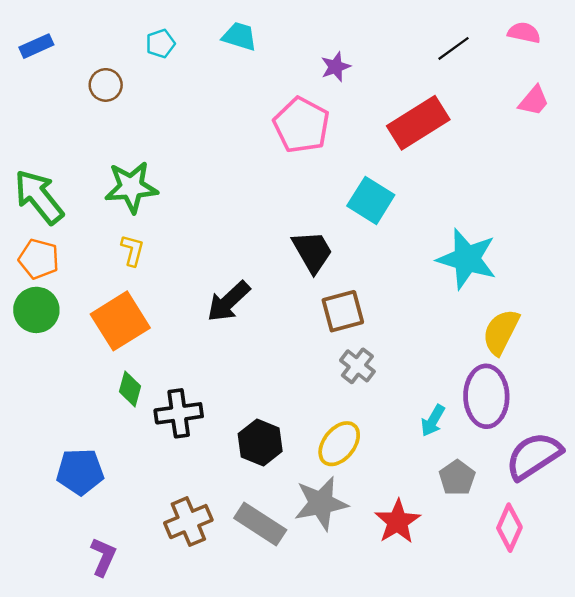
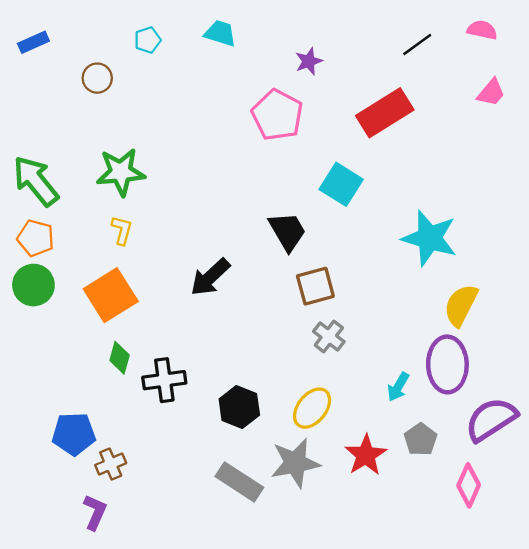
brown cross: (188, 522) -> (111, 464), moved, size x0.7
red star: (398, 522) -> (366, 455), moved

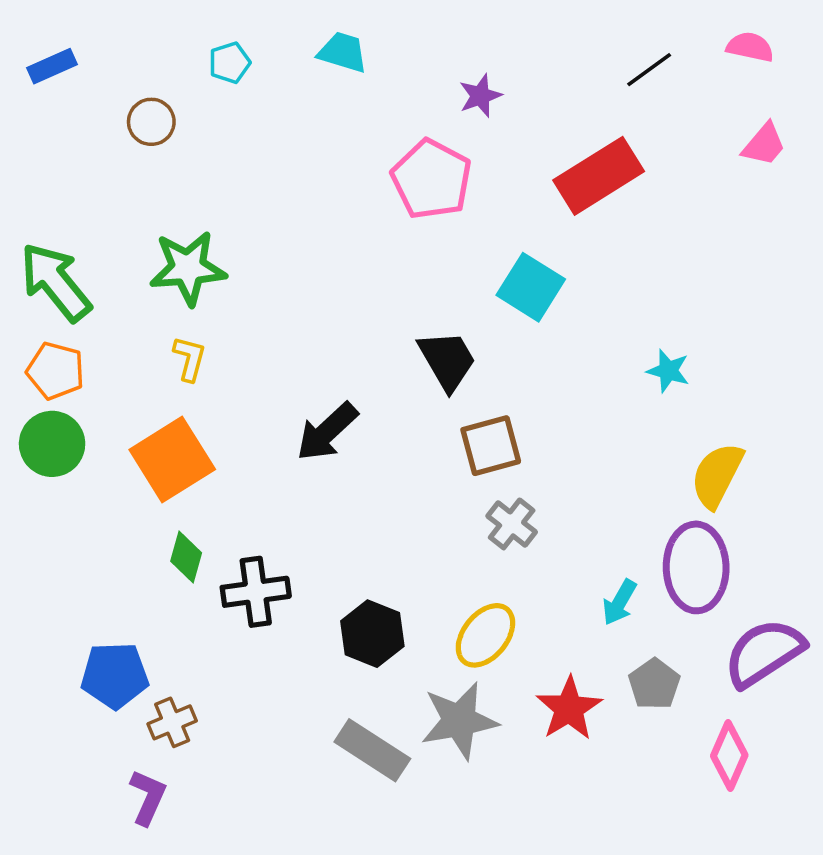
cyan star: (430, 238) -> (668, 371), size x0.5

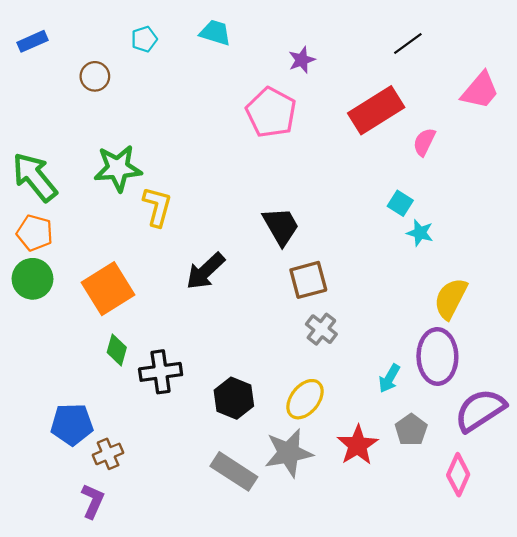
pink semicircle: (750, 47) -> (424, 142), moved, turned -76
pink trapezoid: (764, 144) -> (480, 91), size x1.4
cyan square: (531, 287) -> (400, 203), moved, size x0.6
yellow L-shape: (190, 359) -> (157, 207), moved, size x1.4

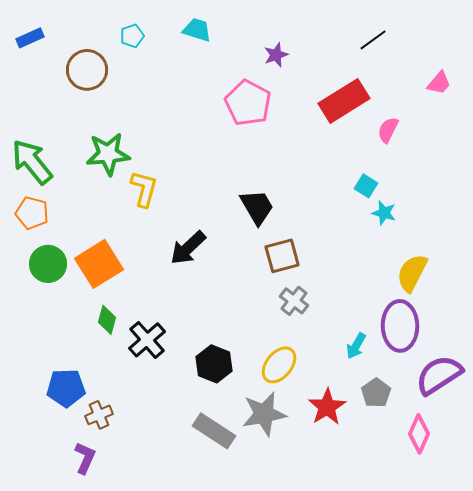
brown circle: (95, 76) -> (87, 70), size x1.5
pink trapezoid: (480, 91) -> (439, 83), size x0.7
green circle: (33, 279) -> (48, 264), moved
black cross: (161, 372) -> (147, 340), turned -33

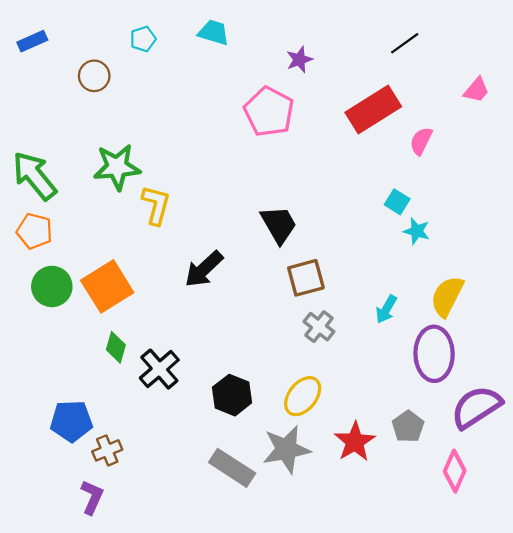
brown circle: (87, 70) -> (94, 76), size x0.7
cyan arrow: (356, 346) -> (386, 309), moved

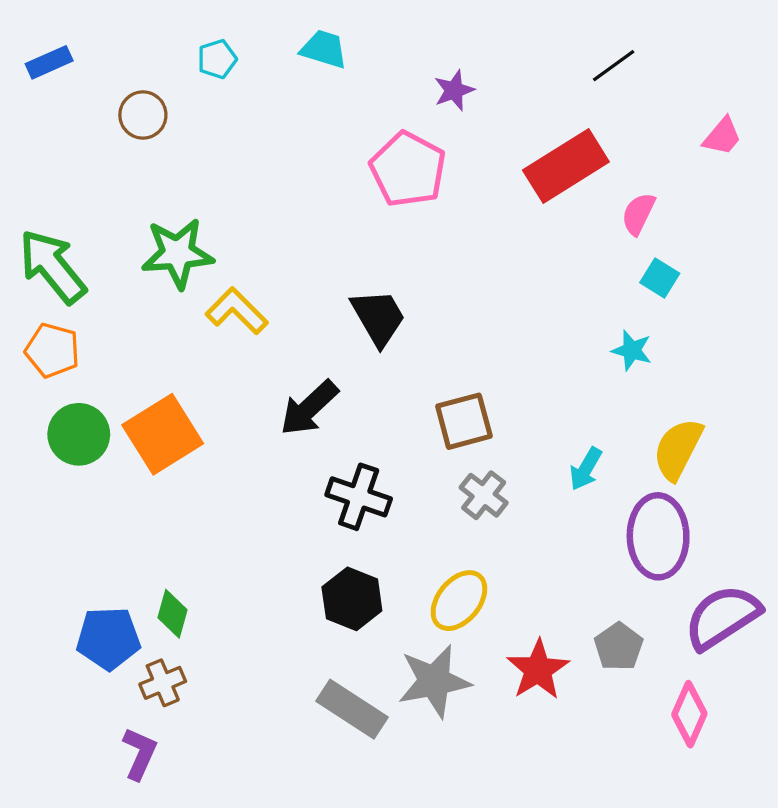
cyan square: (397, 202) -> (660, 278), moved
yellow L-shape: (156, 205) -> (237, 311), turned -60
black trapezoid: (279, 225) -> (378, 317), moved
green diamond: (116, 347) -> (173, 614), moved
black cross: (159, 369) -> (359, 497), moved, turned -30

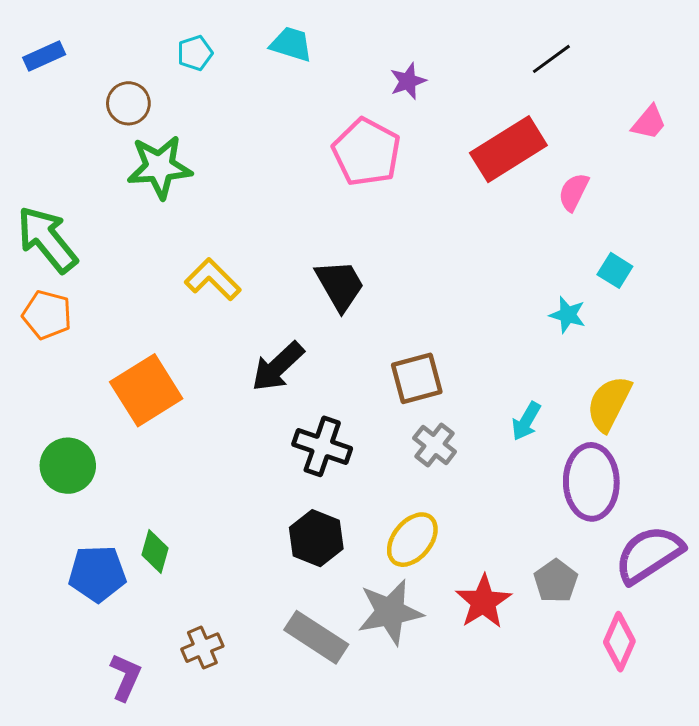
green star: (178, 253) -> (159, 167), moved
cyan square: (660, 278) -> (615, 270), moved
green circle: (79, 434) -> (68, 466), moved
brown cross: (163, 683) -> (202, 648), moved

